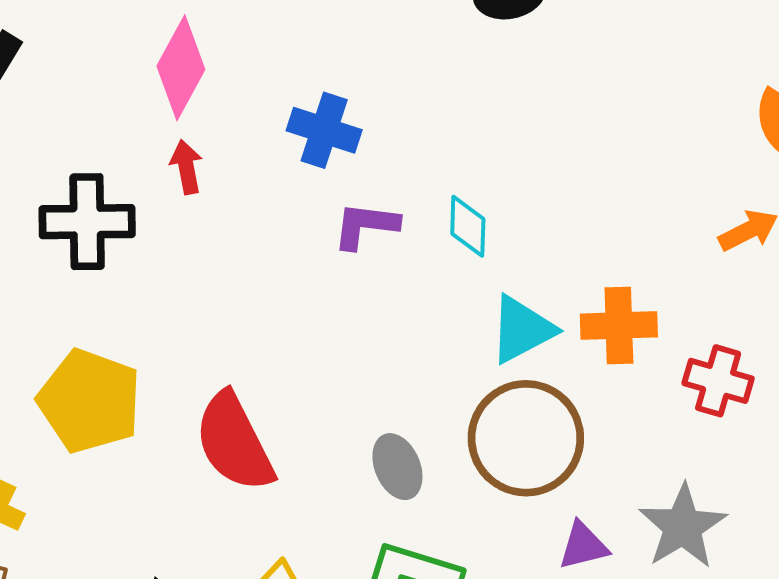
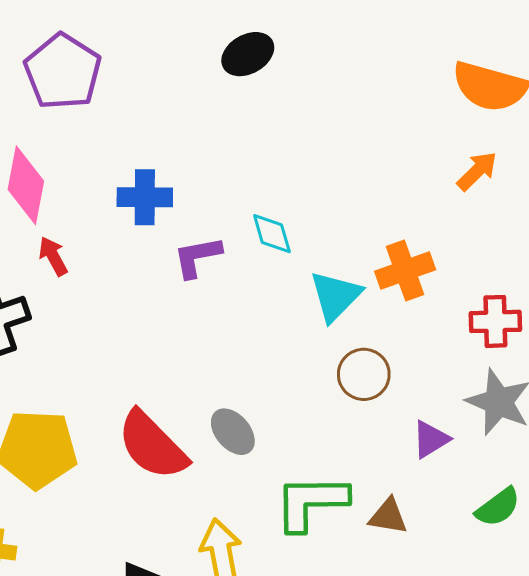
red cross: (718, 381) -> (495, 321), moved
brown circle: (526, 438) -> (364, 374), size x0.6
gray ellipse: (397, 467) -> (233, 432), moved

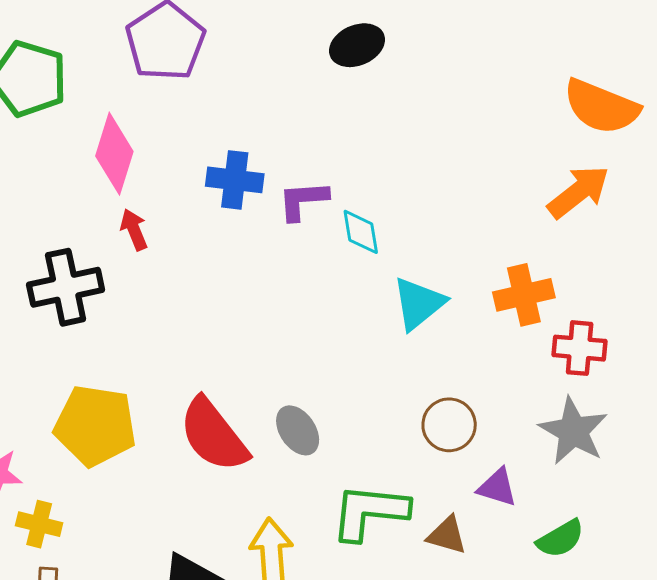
orange arrow: (477, 171) -> (578, 192), size x1.4
purple L-shape: (197, 257) -> (303, 200), moved
orange cross: (405, 271) -> (524, 295), moved
brown circle: (364, 374) -> (449, 425), moved
purple triangle: (431, 439) -> (497, 487), moved, turned 42

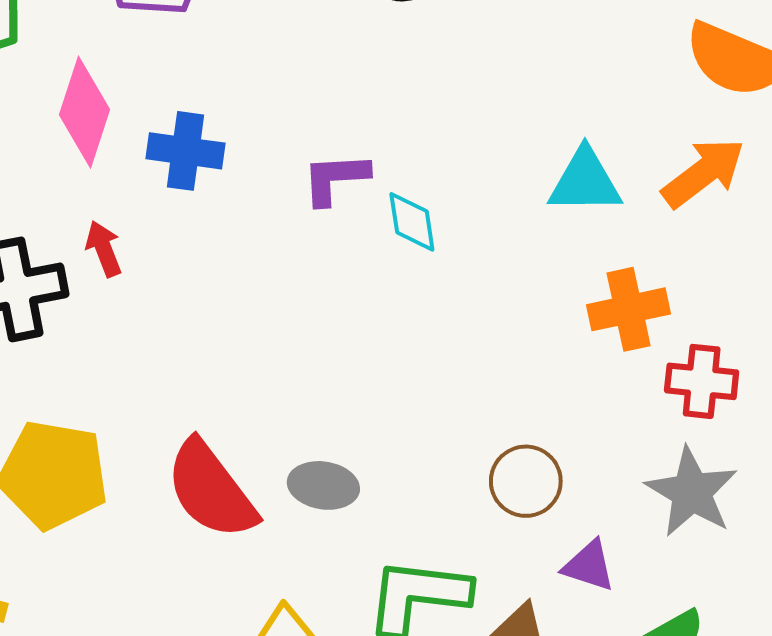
blue cross: (235, 180) -> (186, 151), moved
red arrow: (134, 230) -> (104, 249), moved
cyan triangle: (419, 303) -> (585, 181), moved, turned 38
gray ellipse: (298, 430) -> (323, 485), turned -48

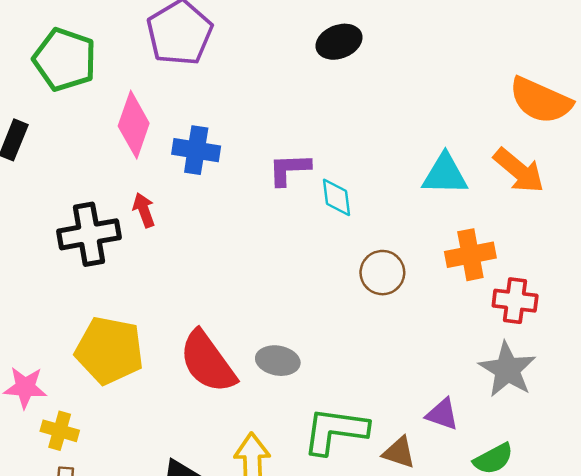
orange arrow: (703, 173) -> (519, 171), turned 76
brown circle: (526, 481) -> (382, 273), moved

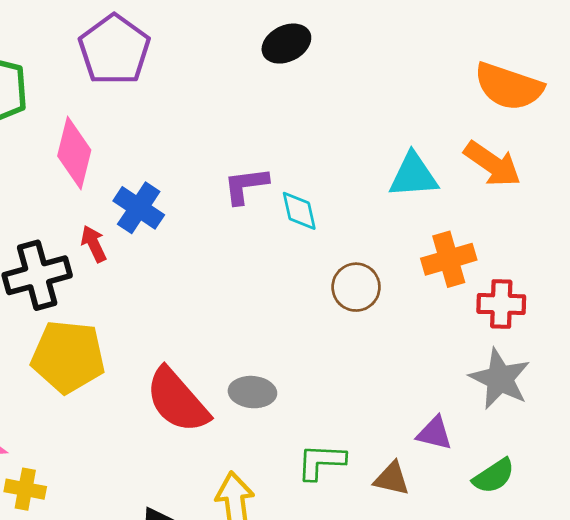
blue cross: (196, 150) -> (139, 208), moved, turned 30
yellow pentagon: (109, 350) -> (68, 357), moved
green L-shape: (335, 431) -> (321, 462), size x0.7

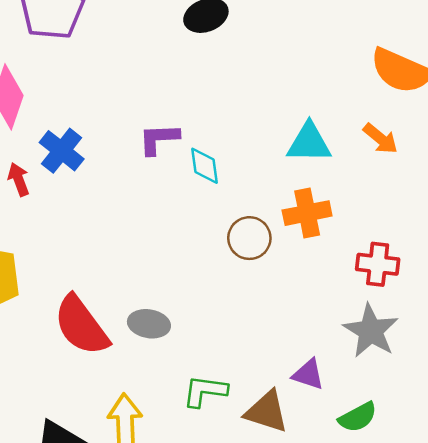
orange arrow: (492, 164) -> (380, 139), size x0.7
orange cross: (449, 259) -> (307, 213), moved
brown triangle: (392, 479) -> (267, 412), size x1.4

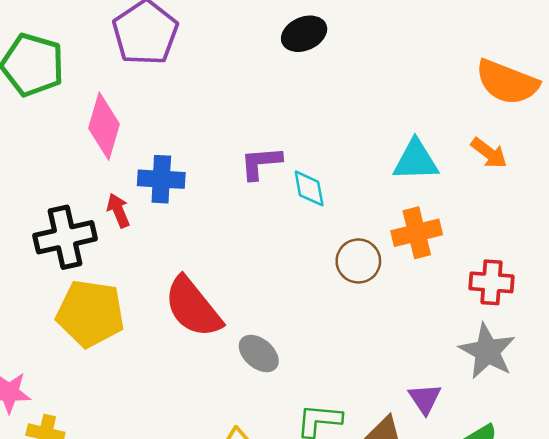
blue cross: (62, 151) -> (161, 179), turned -33
gray ellipse: (149, 324) -> (259, 354), turned 33
red semicircle: (81, 325) -> (193, 307), moved
purple triangle: (308, 374) -> (425, 399), turned 40

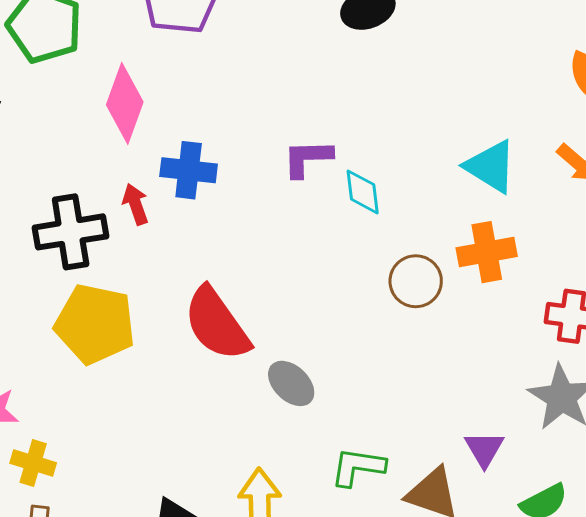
cyan triangle: (416, 160) -> (491, 166), turned 30

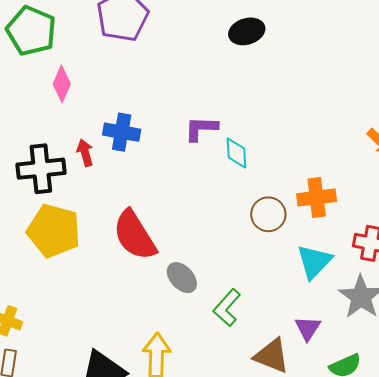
pink diamond: (125, 103) -> (62, 84), moved, size x0.7
cyan triangle: (491, 166) -> (314, 262), moved, turned 39
green L-shape: (358, 467) -> (227, 308), moved, turned -60

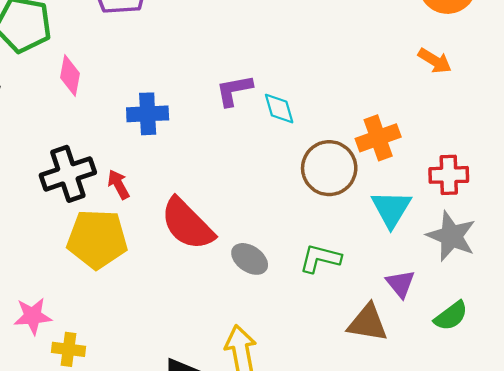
red arrow: (85, 153) -> (118, 184), moved
brown circle: (268, 214) -> (329, 168), size x1.4
green L-shape: (227, 308) -> (320, 258), moved, turned 75

